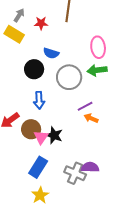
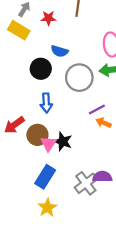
gray cross: (75, 173) -> (86, 183), turned 30

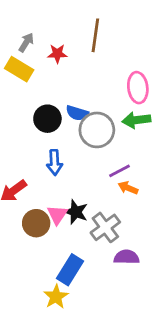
blue semicircle: (59, 51) -> (77, 113), moved
brown circle: (37, 135) -> (36, 223), moved
blue rectangle: (45, 177) -> (70, 270), moved
gray cross: (86, 183) -> (105, 227), moved

